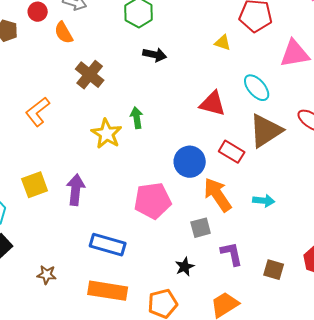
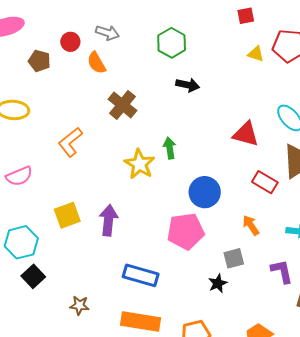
yellow triangle: (223, 43) -> (256, 54), moved
blue circle: (190, 162) -> (205, 192), moved
orange arrow: (218, 195) -> (251, 225), size x0.6
purple L-shape: (232, 254) -> (282, 271), moved
black star: (185, 267) -> (218, 283), moved

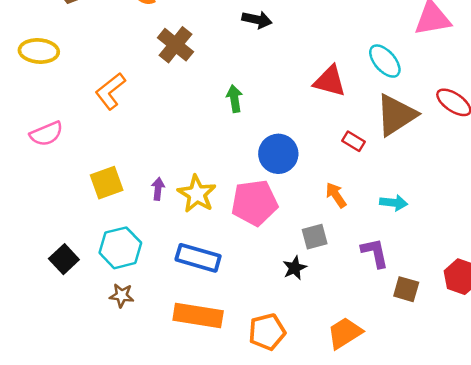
yellow star: (140, 164) -> (197, 194), moved
red rectangle: (265, 182) -> (354, 141), size x0.7
purple arrow: (108, 220) -> (158, 189), size x0.6
cyan hexagon: (21, 242) -> (120, 248), moved

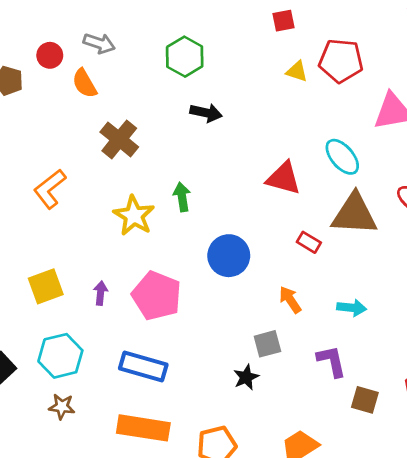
brown triangle: (396, 115) -> (354, 214), turned 36
yellow star: (197, 194) -> (134, 216), moved
pink pentagon: (254, 203) -> (157, 296), moved, turned 30

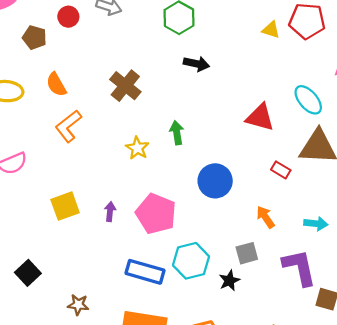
orange semicircle: (84, 83) -> (56, 85), moved
yellow star: (134, 216) -> (137, 148), size x0.7
cyan hexagon: (60, 356) -> (191, 261), moved
purple L-shape: (332, 361) -> (299, 267), size x1.4

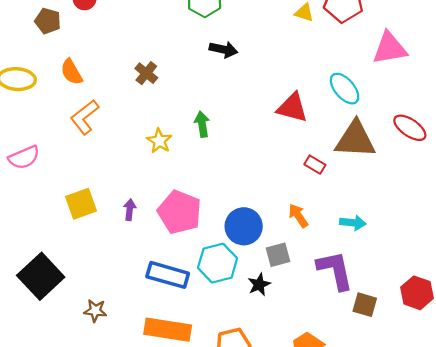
brown cross: (125, 86) -> (146, 73), size x0.7
blue circle: (215, 181) -> (244, 226), moved
black square: (28, 273) -> (41, 276), size x1.6

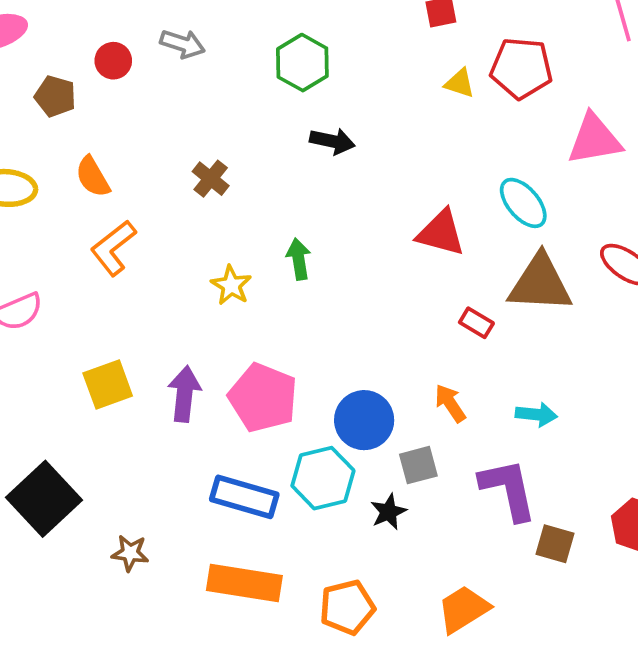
purple arrow: (130, 210) -> (184, 394), size x1.6

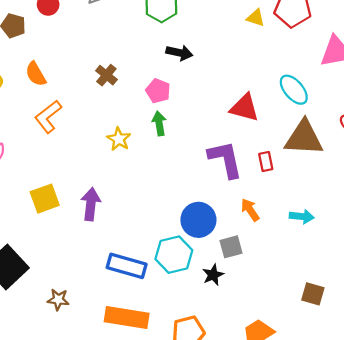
red rectangle: (476, 323) -> (266, 162), turned 48
pink pentagon: (263, 398) -> (158, 91), moved, size x0.6
purple L-shape: (508, 489) -> (225, 159), moved

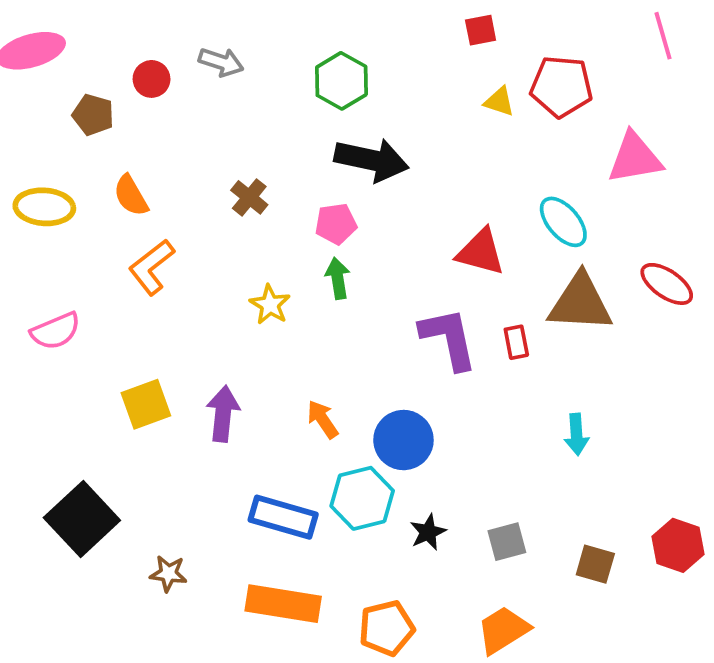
black arrow: (179, 53) -> (372, 160), size x1.6
pink pentagon: (158, 91) -> (336, 224), turned -30
orange arrow: (250, 210) -> (323, 419), moved
cyan arrow: (302, 216) -> (576, 434), turned 80
gray square: (231, 247) -> (507, 542), moved

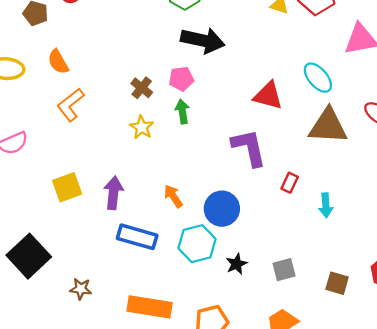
brown cross: (249, 197) -> (142, 88), moved
red rectangle: (516, 342) -> (290, 183), moved, turned 36
blue rectangle: (283, 517) -> (137, 237), moved

